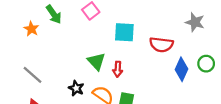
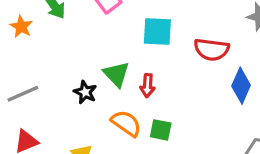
gray line: (32, 75) -> (23, 94), turned -65
black star: (76, 88) -> (85, 92), moved

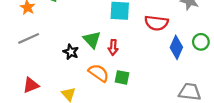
gray line: (23, 94) -> (29, 38), moved

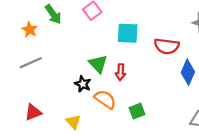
black star: (71, 52) -> (83, 84), moved
green square: (122, 77) -> (137, 111), moved, turned -32

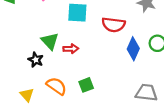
red arrow: (121, 72) -> (71, 49), turned -96
orange semicircle: (105, 99) -> (57, 86), moved

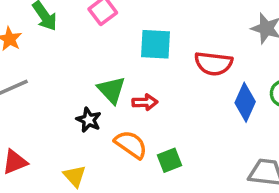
orange semicircle: (57, 86) -> (131, 144), moved

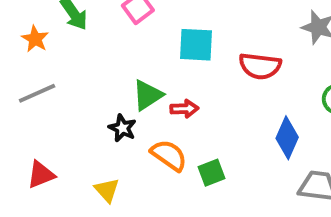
green triangle: (112, 90) -> (148, 95), turned 40
blue diamond: (245, 102) -> (287, 138), moved

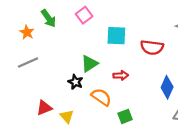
red arrow: (184, 109) -> (121, 75), moved
green square: (212, 173) -> (125, 116), moved
red triangle: (41, 175) -> (44, 108), moved

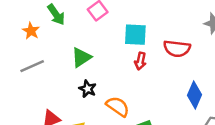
green triangle: (89, 64) -> (81, 57), moved
red arrow: (121, 75) -> (140, 61), moved, turned 104

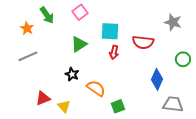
green triangle: (81, 57) -> (79, 44), moved

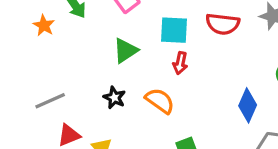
red semicircle: (143, 42) -> (223, 24), moved
gray line: (28, 56) -> (50, 101), moved
orange semicircle: (96, 88) -> (160, 101), moved

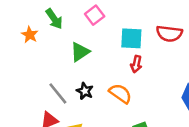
green triangle: (125, 51) -> (80, 52), moved
gray line: (50, 101) -> (58, 93), moved, turned 75

